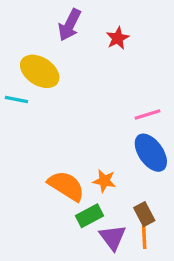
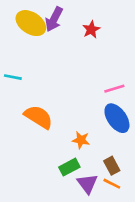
yellow ellipse: (40, 71) -> (31, 23), moved
orange semicircle: (66, 186) -> (39, 117), moved
orange line: (144, 237) -> (112, 184), turned -60

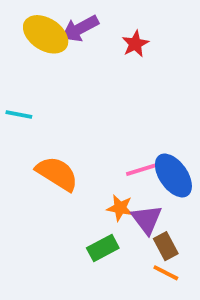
purple arrow: (54, 19) -> (80, 29), turned 35
pink line: (114, 89) -> (141, 170), moved
purple triangle: (87, 184) -> (147, 219), moved

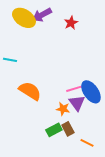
purple triangle: (147, 219) -> (77, 103), moved
brown rectangle: (166, 246) -> (68, 129), moved

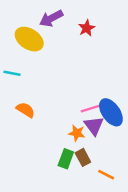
yellow ellipse: (24, 18) -> (29, 39), moved
orange semicircle: (30, 91) -> (26, 110), moved, size x0.7
green rectangle: (54, 130) -> (66, 159), turned -42

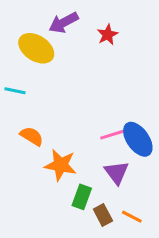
purple triangle: (94, 126) -> (117, 173), moved
orange star: (77, 133) -> (61, 165), moved, size x1.5
brown rectangle: (83, 157) -> (103, 215), moved

